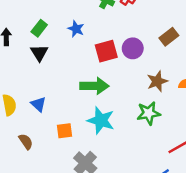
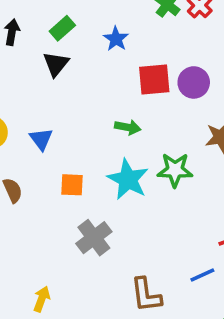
green arrow: (94, 86) -> (128, 127), size x0.6
green star: (149, 113) -> (175, 170), moved

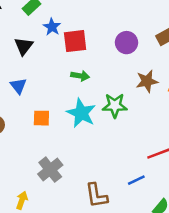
blue star: (116, 39) -> (52, 27), moved
black triangle: (56, 64) -> (24, 46), moved
red square: (154, 80) -> (75, 41), moved
gray cross: (94, 238) -> (50, 170), moved

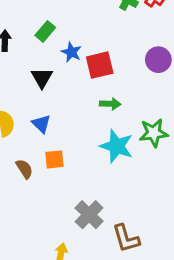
orange square: (41, 118) -> (54, 159), moved
brown L-shape: (96, 195) -> (126, 238), moved

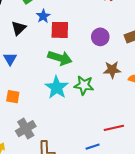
green arrow: (110, 104) -> (60, 58), size x1.6
orange square: (54, 159) -> (13, 97), moved

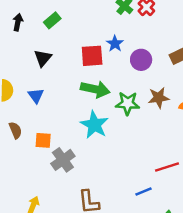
blue star: (43, 16) -> (115, 44), moved
green star: (84, 85) -> (128, 103), moved
gray cross: (26, 129) -> (63, 160), moved

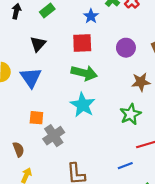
blue star: (115, 44) -> (91, 16), moved
blue triangle: (36, 96) -> (31, 78), size x1.5
green star: (128, 103) -> (130, 114), moved, turned -30
brown semicircle: (15, 130) -> (18, 149), moved

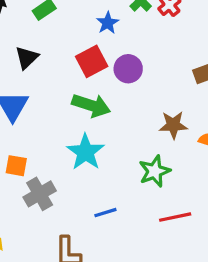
red square: (82, 43) -> (92, 61), turned -30
purple circle: (126, 48) -> (128, 69), moved
blue line: (125, 166) -> (105, 213), moved

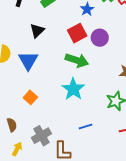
orange square: (16, 166) -> (30, 97), turned 32
gray cross: (40, 194) -> (41, 136), moved

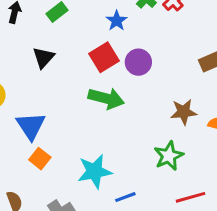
blue triangle: (28, 61) -> (31, 126), moved
cyan star: (73, 89) -> (95, 171), moved, turned 30

